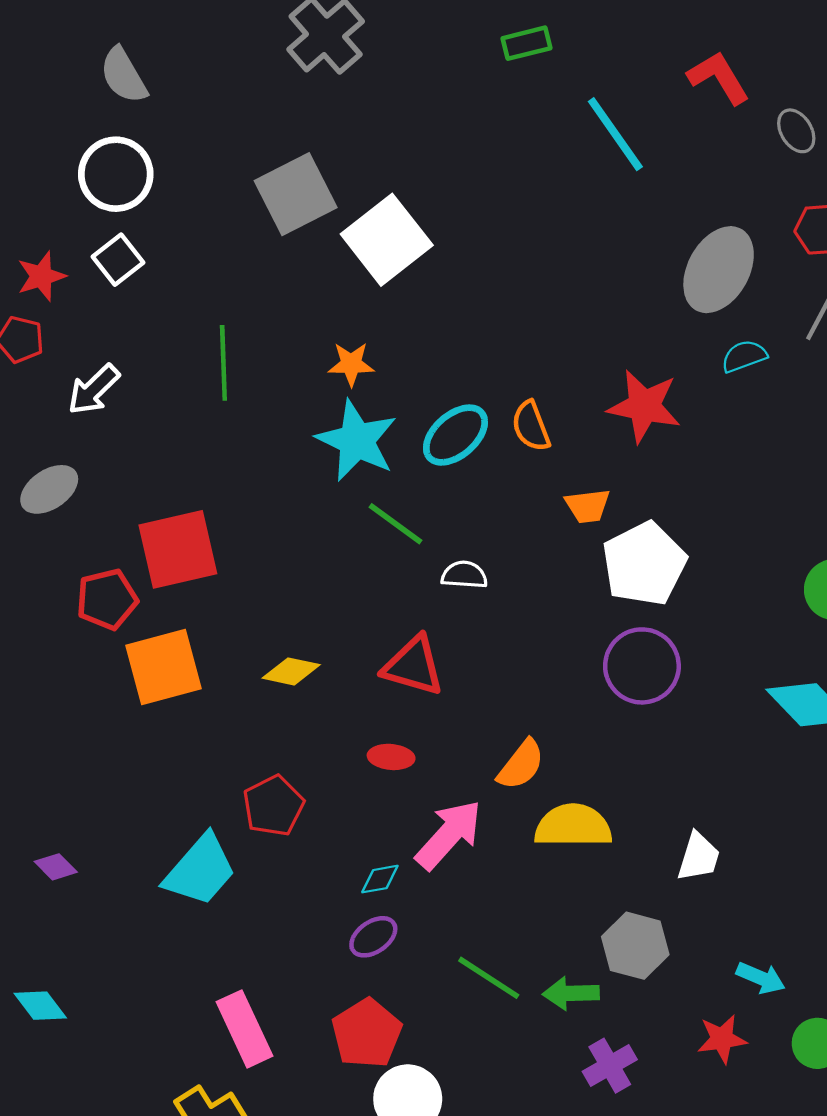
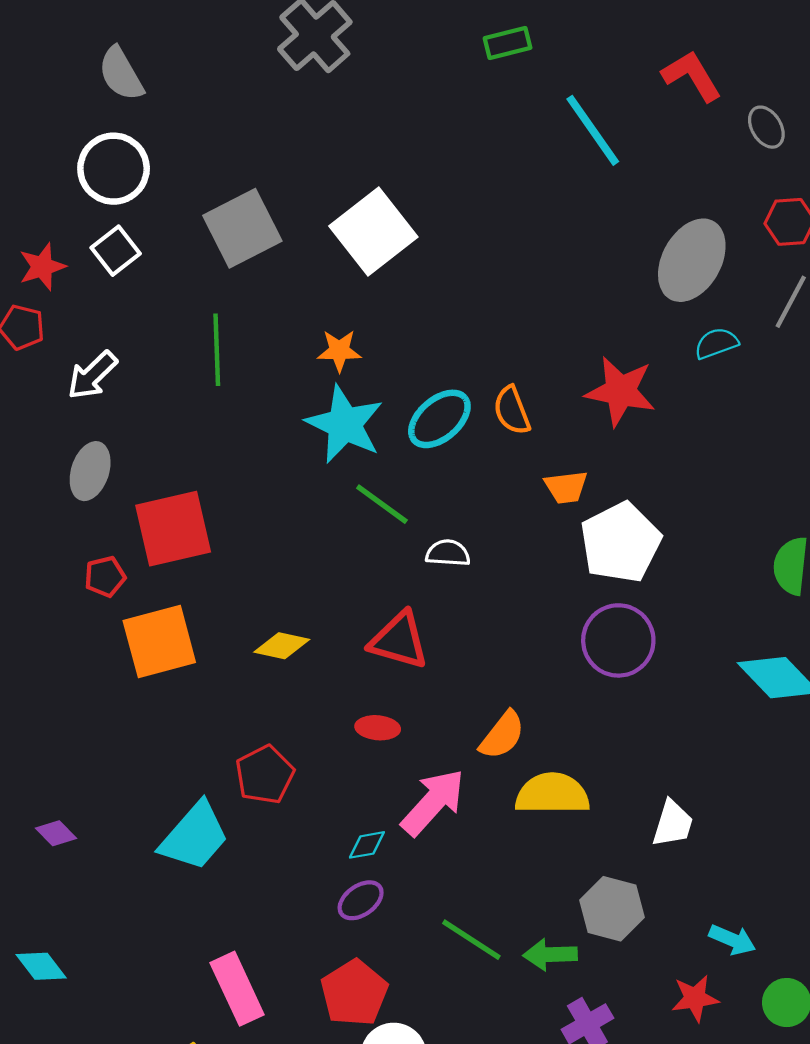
gray square: (296, 194) -> (242, 228), moved
gray ellipse: (49, 489) -> (90, 471), moved, turned -38
red pentagon: (107, 599) -> (105, 577), size x0.7

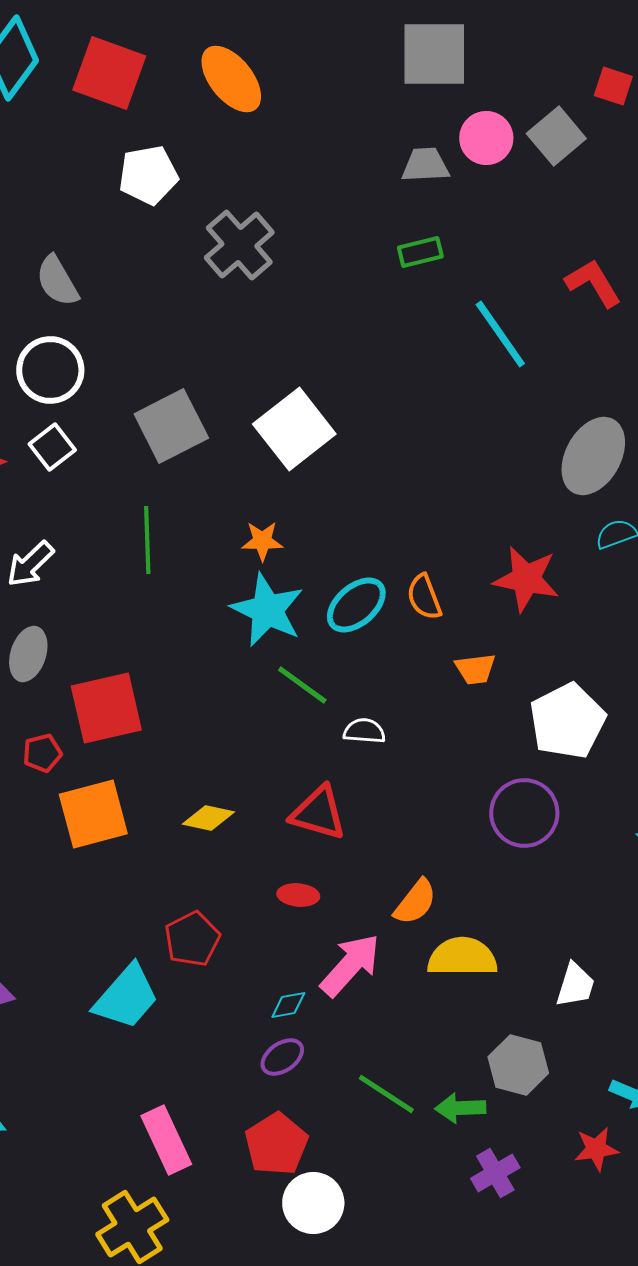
white pentagon: (620, 542) -> (567, 721), moved

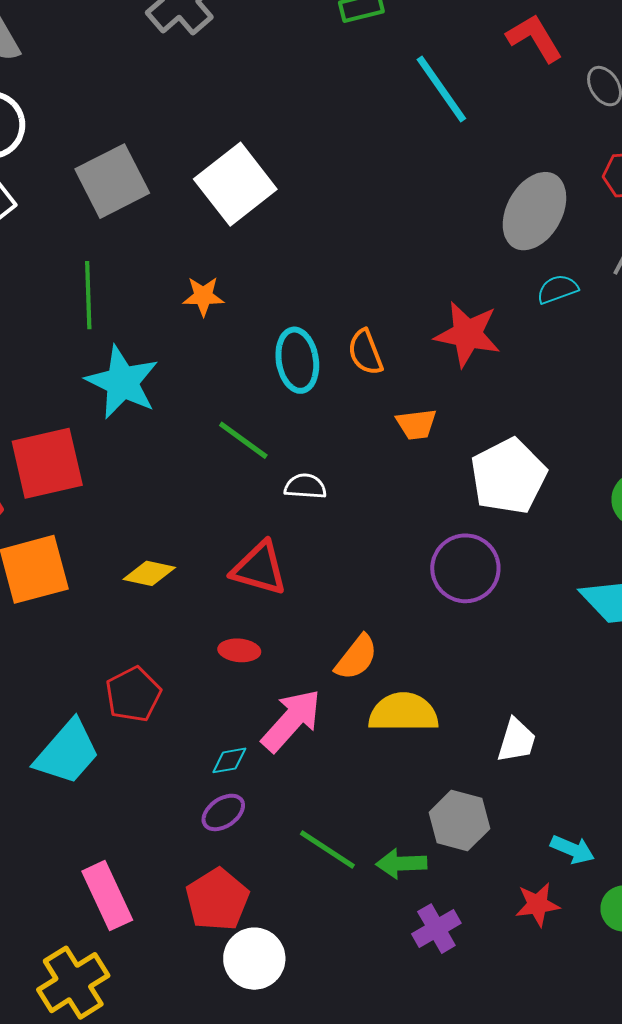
cyan ellipse: (356, 605) -> (297, 360), turned -58
cyan star: (267, 610) -> (122, 382), moved

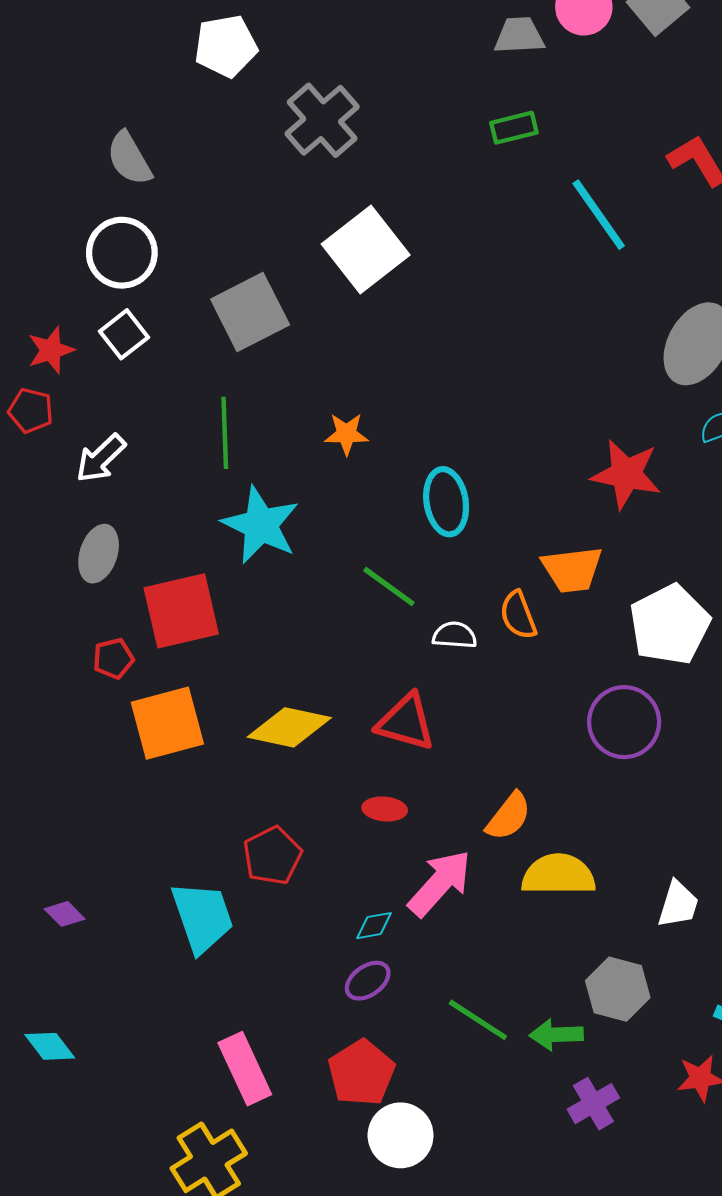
white square: (235, 184) -> (366, 250), moved
orange semicircle: (365, 352) -> (518, 615), moved
orange trapezoid: (416, 424) -> (572, 570), size x1.4
yellow diamond: (149, 573) -> (289, 727), size x1.5
cyan trapezoid: (67, 752) -> (202, 917), turned -60

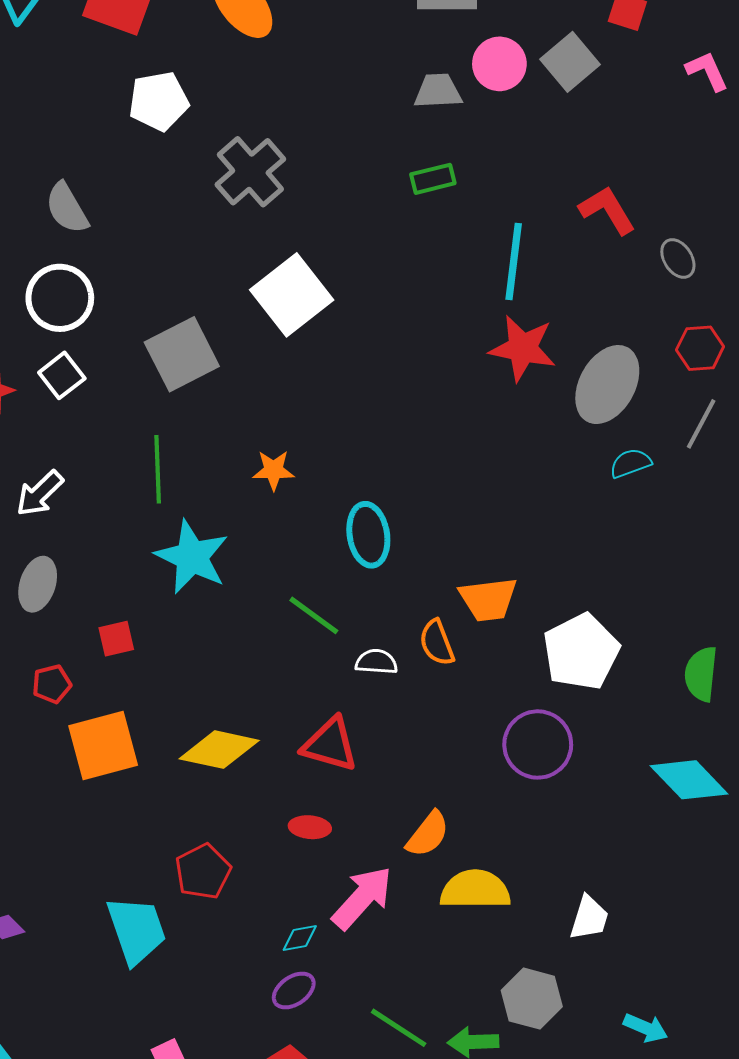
cyan line: (599, 215) -> (514, 262), turned 42
red star: (626, 474) -> (523, 348), moved
red square: (181, 611) -> (116, 639), size x0.5

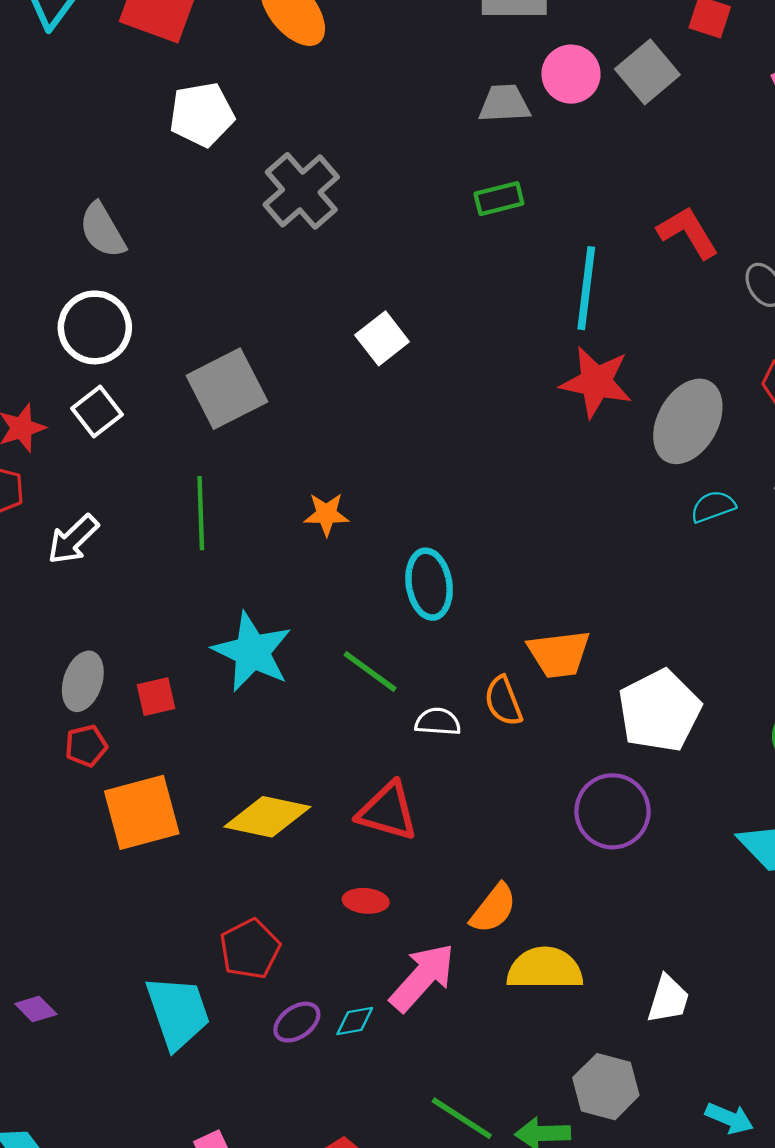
white square: (292, 295) -> (382, 338), moved, size x0.6
cyan star: (192, 557) -> (252, 652), moved
gray ellipse: (38, 584) -> (83, 681), moved
purple ellipse: (294, 991) -> (297, 1022), moved

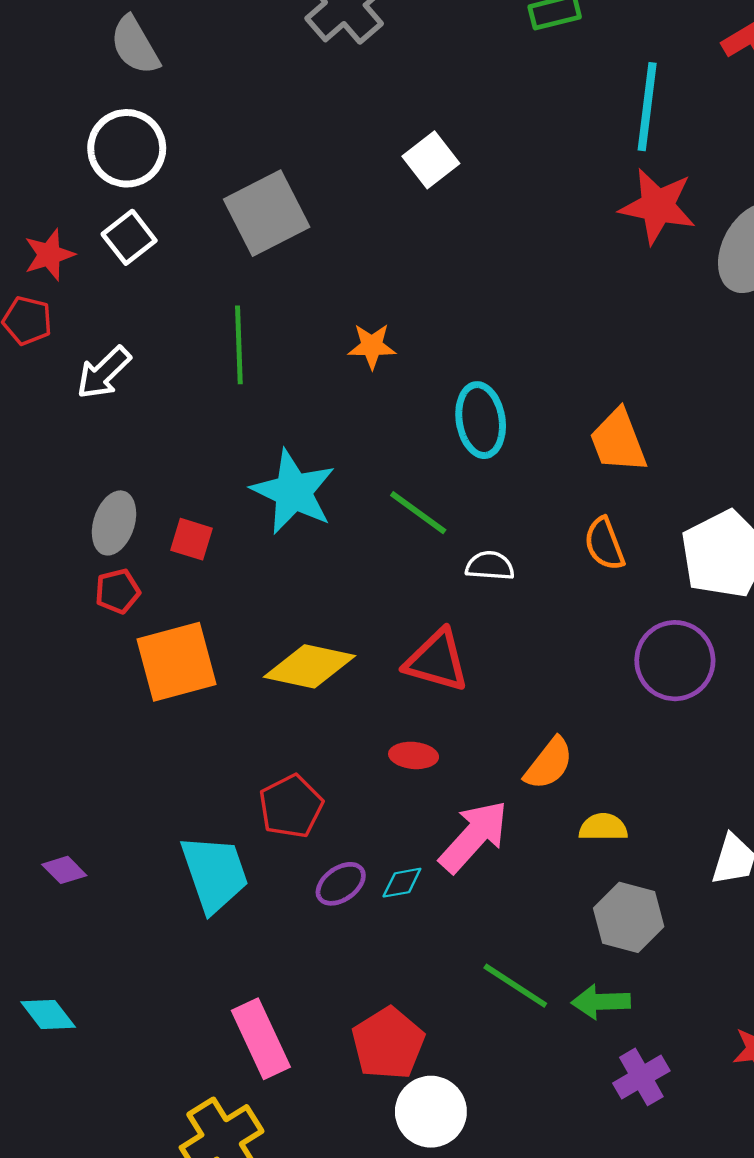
orange trapezoid: (559, 654) -> (618, 441), moved, turned 76
red square: (156, 697) -> (191, 539), turned 30
orange semicircle: (503, 701) -> (604, 544), moved
yellow semicircle: (545, 969) -> (603, 827), size x0.6
gray hexagon: (606, 1087) -> (629, 917), moved

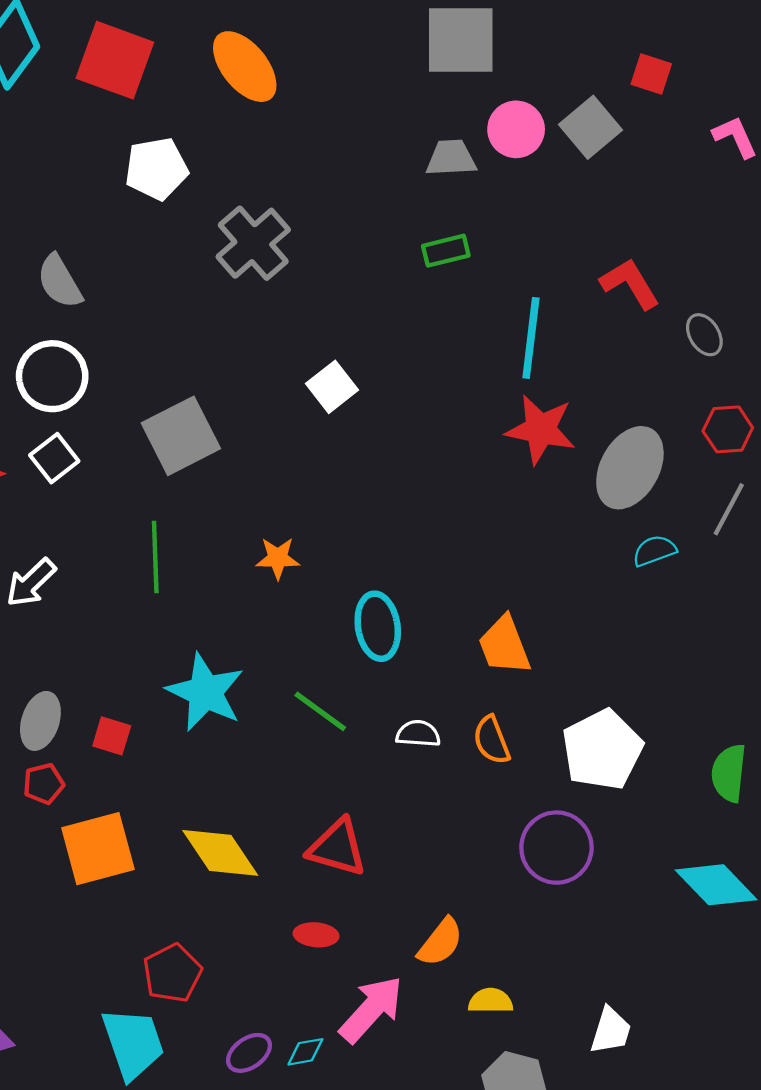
white semicircle: (490, 566) -> (418, 734), moved
yellow diamond: (309, 666) -> (220, 853), turned 44
red pentagon: (291, 806) -> (172, 973), moved

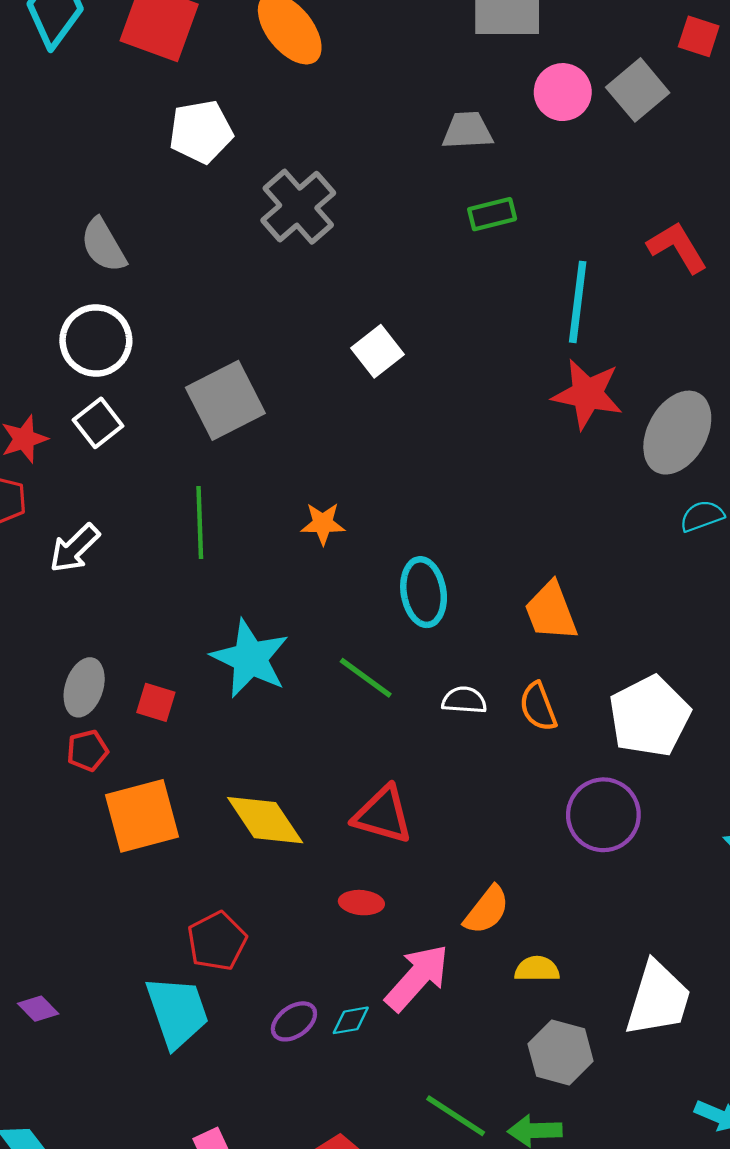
gray trapezoid: (451, 158) -> (467, 131), moved
white trapezoid: (611, 1031) -> (658, 999), size x1.6

